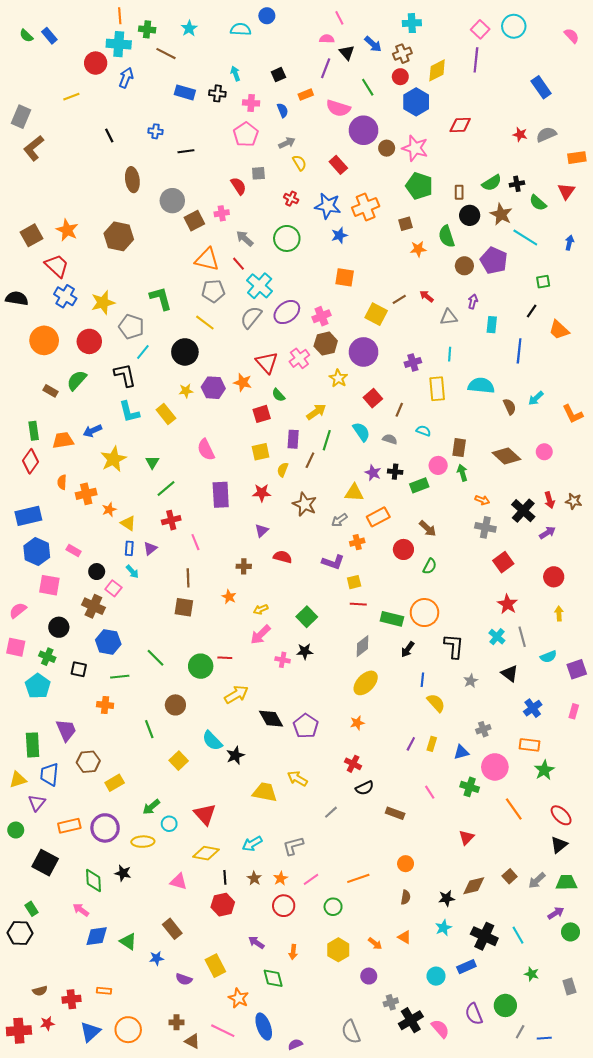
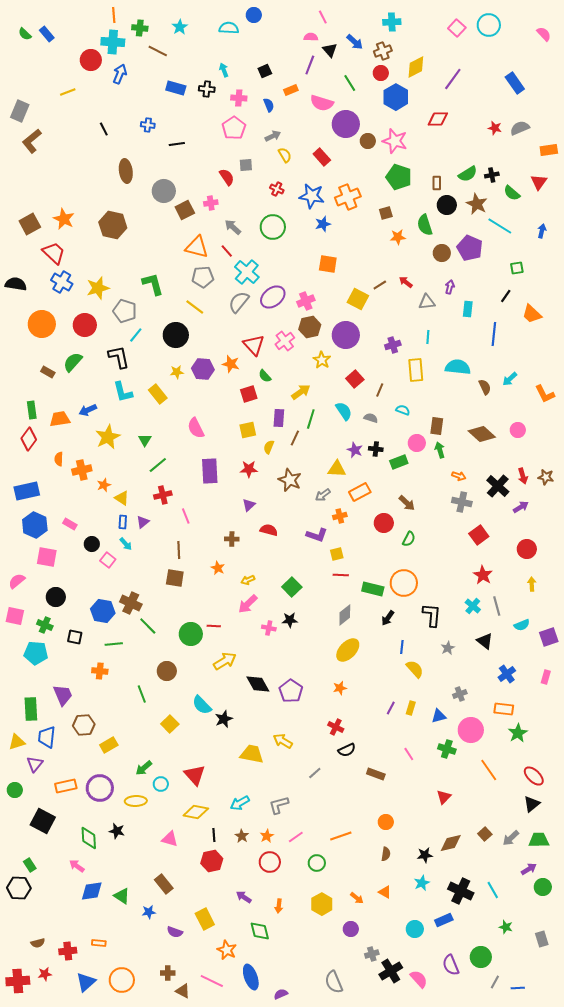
purple line: (476, 60) -> (453, 79), moved, turned 30
brown cross: (93, 606) -> (131, 603), moved
cyan pentagon: (38, 686) -> (36, 653), turned -30

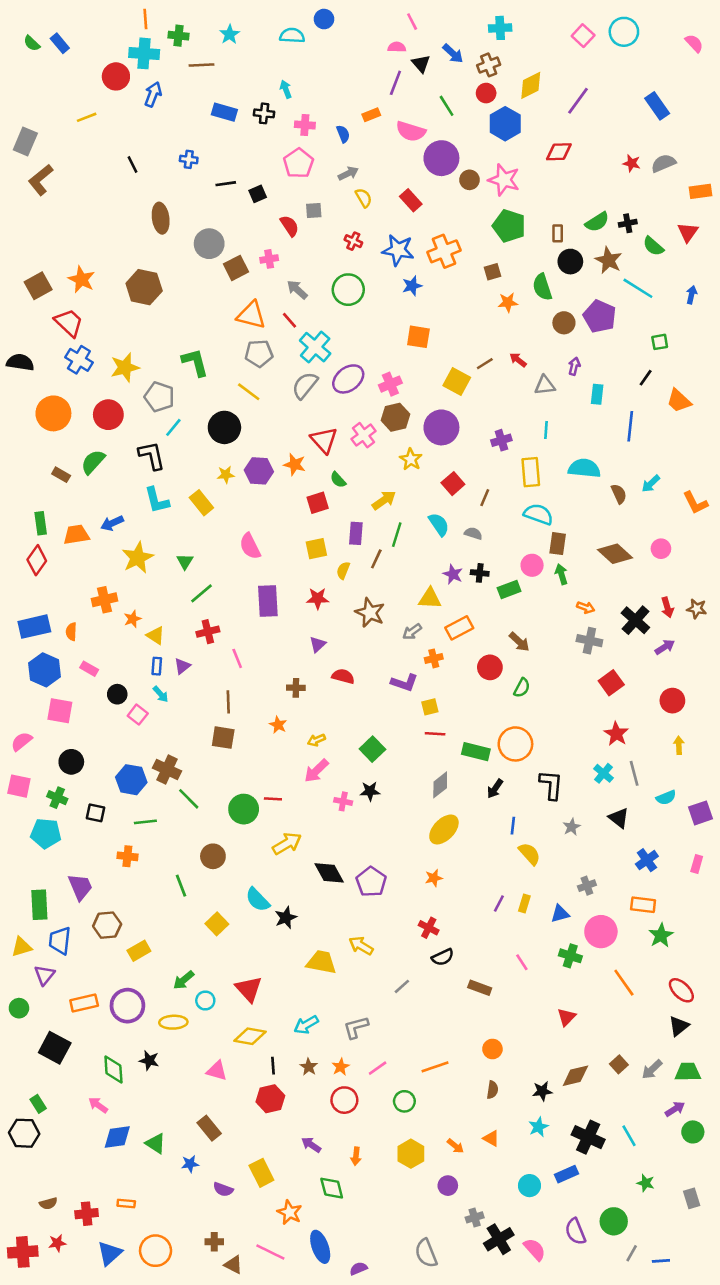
brown line: (158, 51) -> (201, 65), turned -30
black square: (265, 71) -> (258, 194), moved
cyan semicircle: (403, 410) -> (538, 514), moved, size x1.6
orange semicircle: (59, 459) -> (71, 632), moved

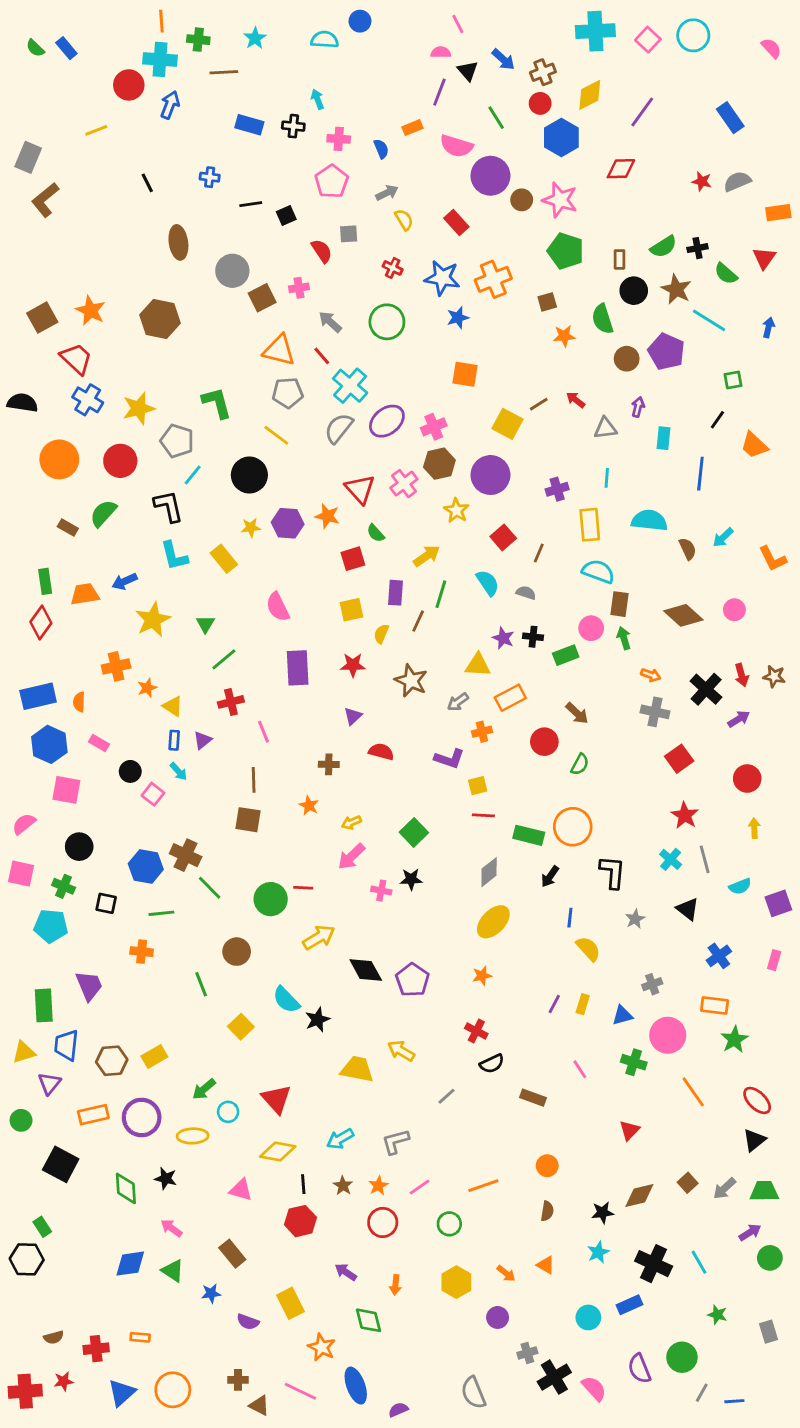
cyan cross: (500, 28) -> (595, 31), moved, size x1.5
brown hexagon: (107, 925) -> (112, 1061), moved
pink arrow: (98, 1105) -> (171, 1228), moved

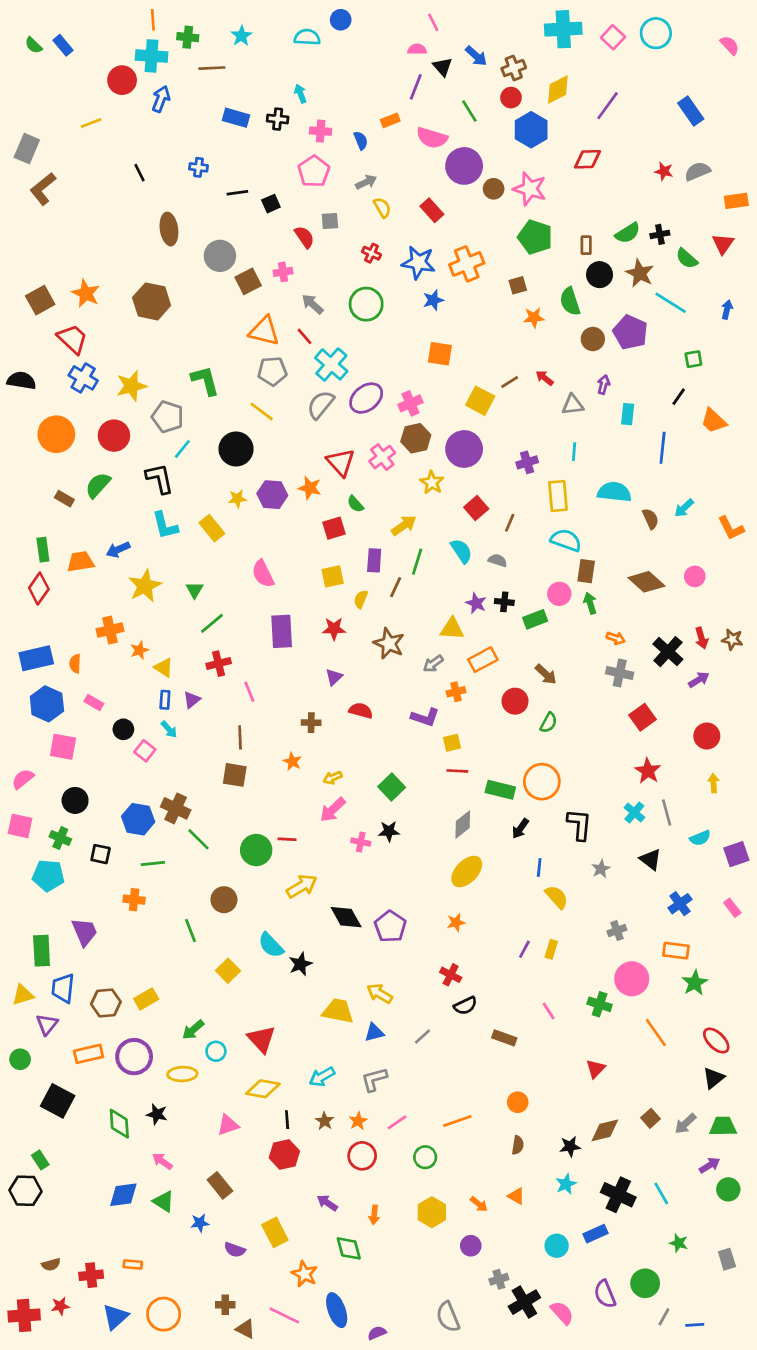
pink rectangle: (774, 960) -> (732, 908), turned -54
blue triangle: (622, 1015) -> (374, 1032), moved
pink triangle: (241, 1190) -> (228, 1125), turned -35

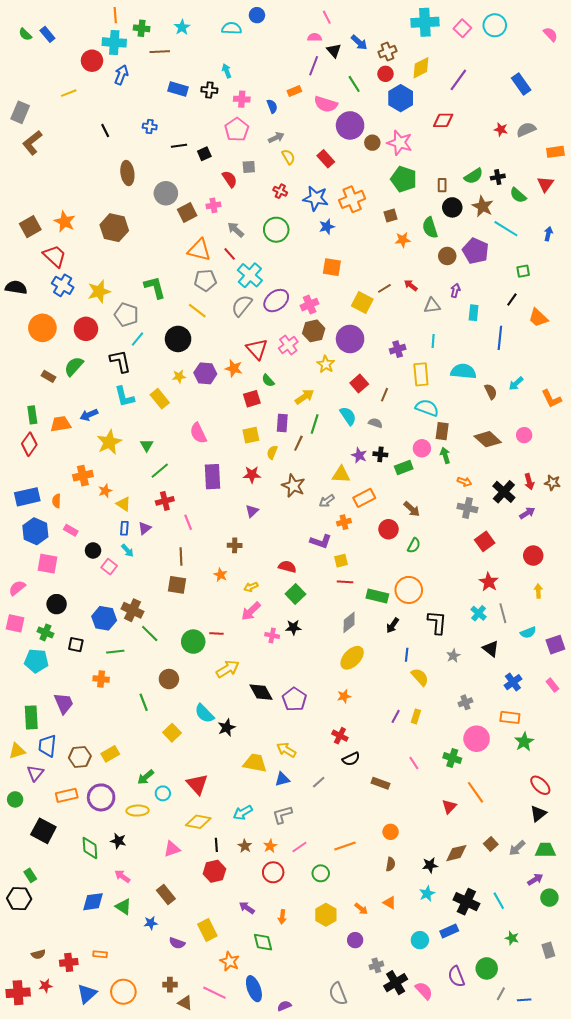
red semicircle: (361, 711) -> (287, 567), moved
orange line: (656, 1032) -> (476, 792), moved

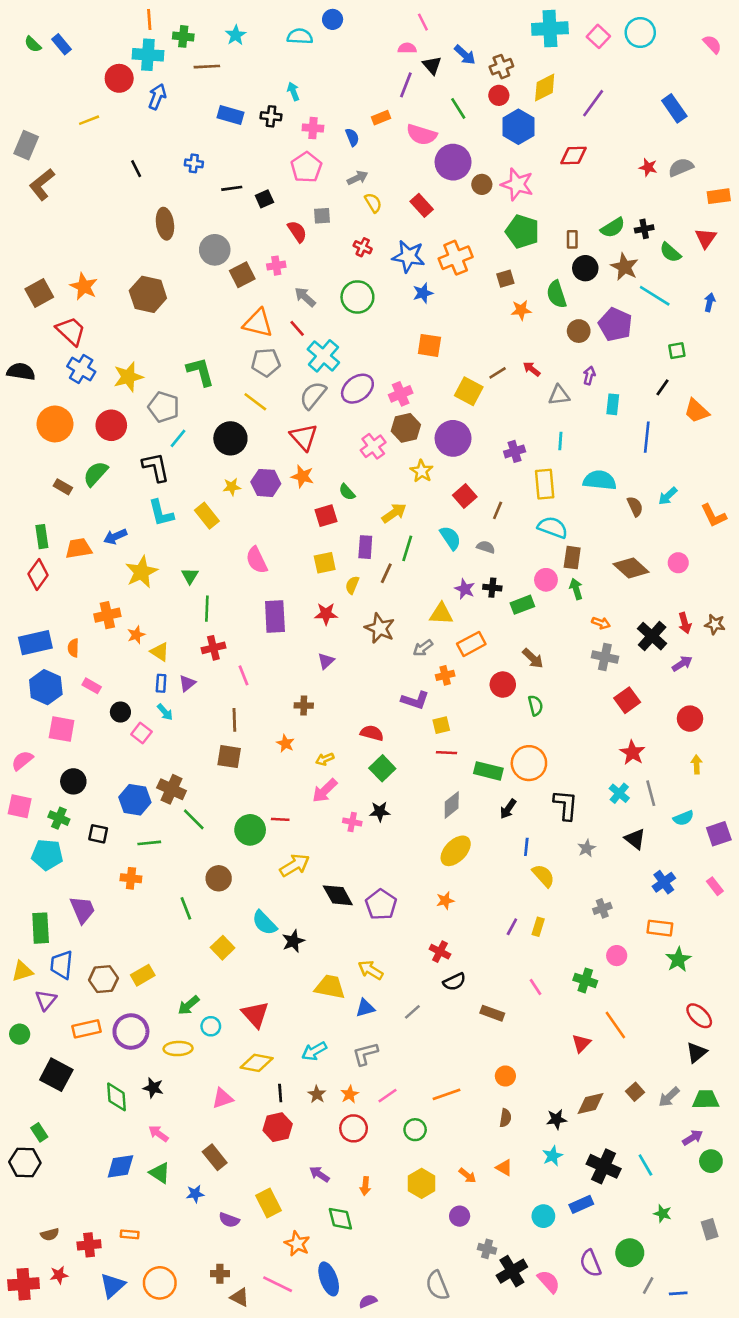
red triangle: (257, 349) -> (304, 437), moved
green line: (160, 471) -> (207, 609), turned -48
green semicircle: (414, 545) -> (536, 705), turned -42
pink circle: (477, 739) -> (617, 956), size x0.6
gray cross: (376, 965) -> (487, 1249), turned 32

